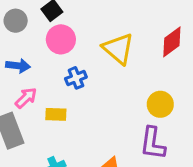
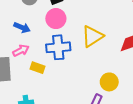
yellow triangle: (118, 49) -> (92, 36), turned 30
blue cross: (76, 78) -> (58, 47), size x1.6

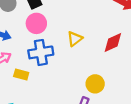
yellow triangle: (92, 36) -> (75, 39), size x0.7

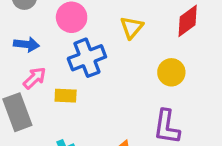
yellow circle: (95, 84) -> (171, 72), moved

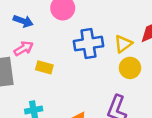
yellow triangle: (132, 27) -> (123, 44), moved
blue cross: (87, 58) -> (88, 44), moved

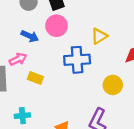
blue arrow: (23, 21) -> (30, 36), moved
yellow triangle: (123, 44) -> (99, 36), moved

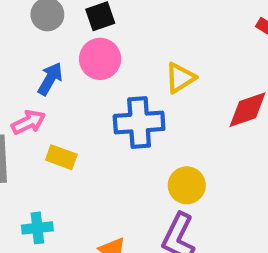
blue arrow: (30, 36) -> (50, 79), turned -84
yellow circle: (113, 85) -> (187, 185), moved

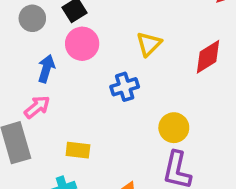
blue cross: (139, 122) -> (125, 87), size x0.7
yellow rectangle: (61, 157) -> (78, 150), moved

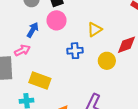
yellow circle: (174, 128) -> (107, 61), moved
yellow rectangle: (78, 150) -> (40, 81), size x1.5

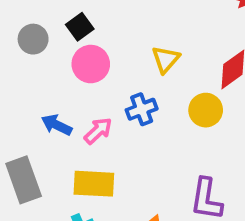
blue arrow: (33, 30) -> (57, 125), moved, turned -77
pink arrow: (22, 50) -> (98, 131), moved

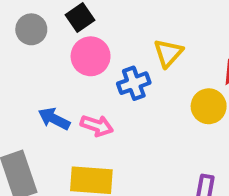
blue cross: (142, 109) -> (134, 83), moved
pink arrow: (98, 131) -> (97, 126), turned 60

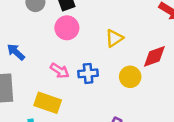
blue cross: (134, 83) -> (88, 73), moved
blue arrow: (54, 119) -> (16, 52), moved

